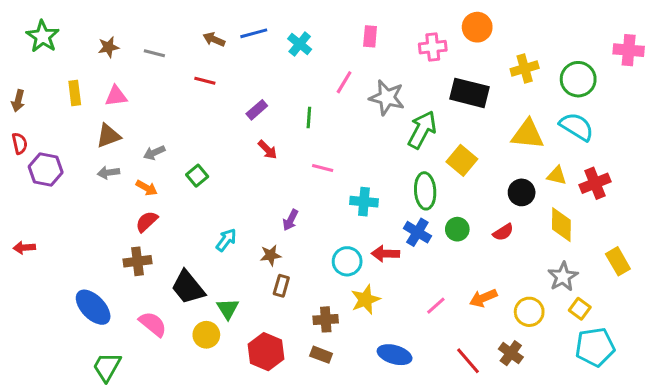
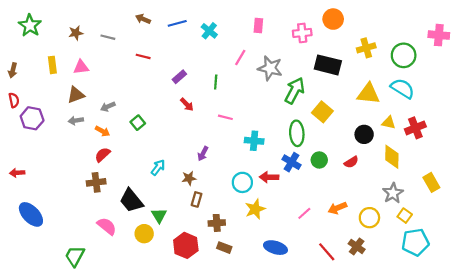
brown arrow: (214, 39) -> (143, 19), moved
blue ellipse: (93, 307) -> (31, 214), moved
brown cross: (326, 319) -> (217, 223), moved

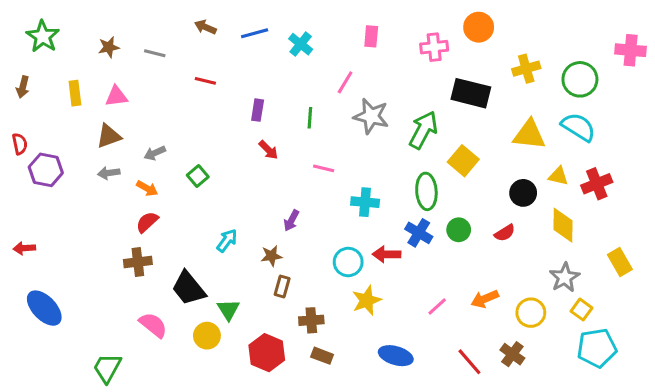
gray star: (270, 68) -> (371, 116), moved
brown arrow: (13, 70) -> (23, 87), moved
purple rectangle: (179, 77) -> (258, 110), turned -40

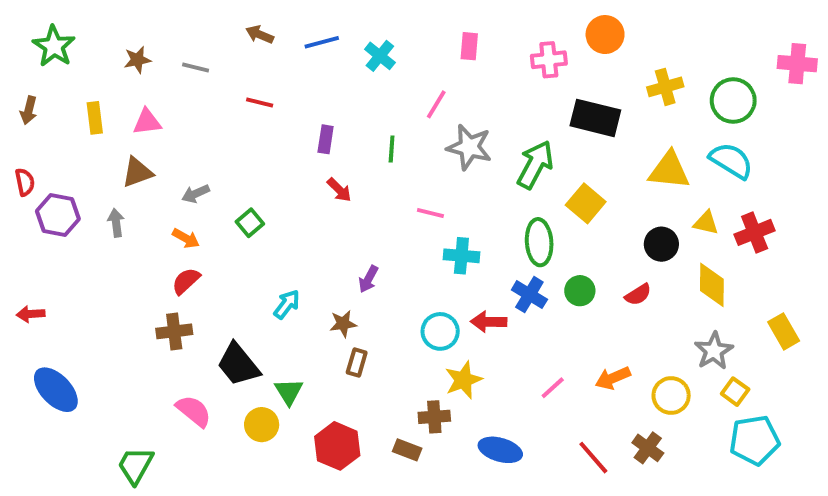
pink line: (324, 168) -> (430, 213), moved
gray arrow: (109, 173) -> (116, 223), moved, turned 90
brown cross: (311, 320) -> (434, 417), moved

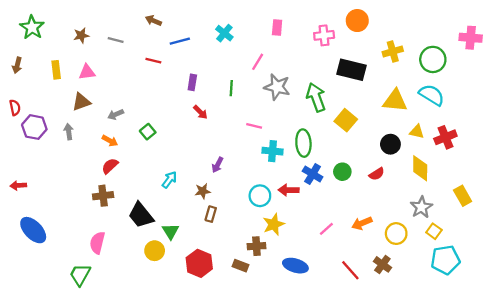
blue line: (322, 42) -> (180, 41), moved
green arrow: (535, 165) -> (316, 97), turned -48
green ellipse: (539, 242) -> (303, 143), moved
pink semicircle: (194, 411) -> (97, 243), moved, turned -115

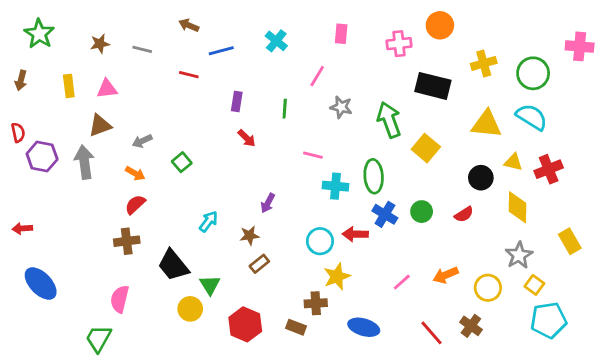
gray star: (277, 87) -> (341, 107), size x0.7
gray arrow: (69, 132) -> (84, 162), size x1.6
brown rectangle: (211, 214) -> (259, 264), turned 35

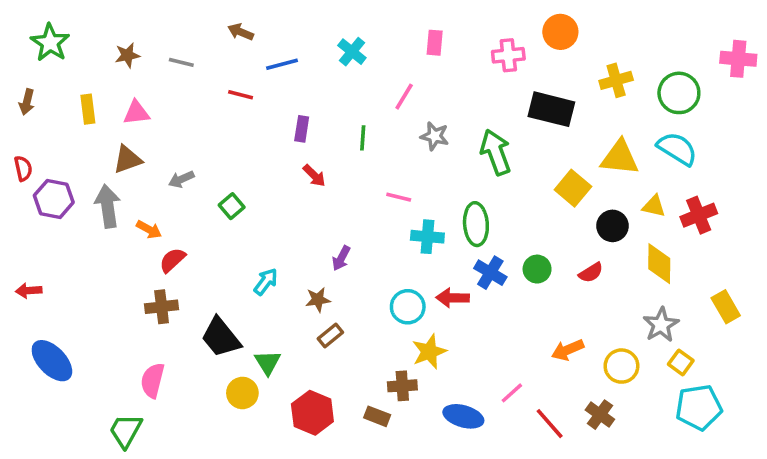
yellow square: (426, 148) -> (573, 188), moved
orange arrow: (135, 173) -> (149, 230), moved
pink line: (402, 282) -> (512, 393), moved

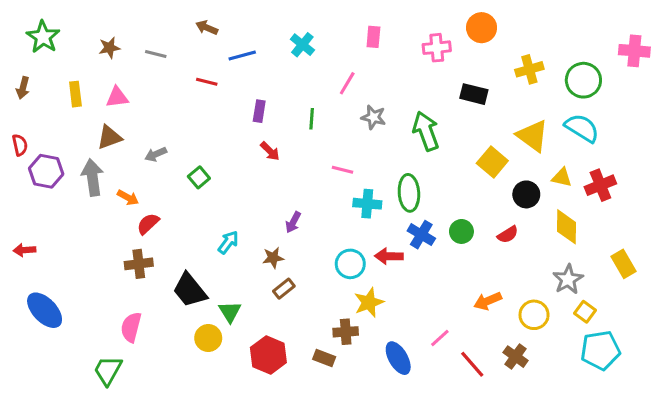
black rectangle: (551, 109) -> (474, 94), size x0.7
yellow triangle: (620, 158) -> (532, 136), turned 30
blue ellipse: (463, 416) -> (398, 358), turned 44

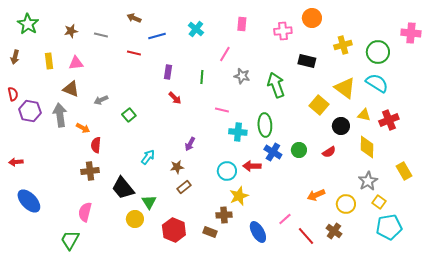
brown triangle: (109, 137) -> (71, 89), turned 42
red semicircle: (148, 224) -> (96, 145), turned -42

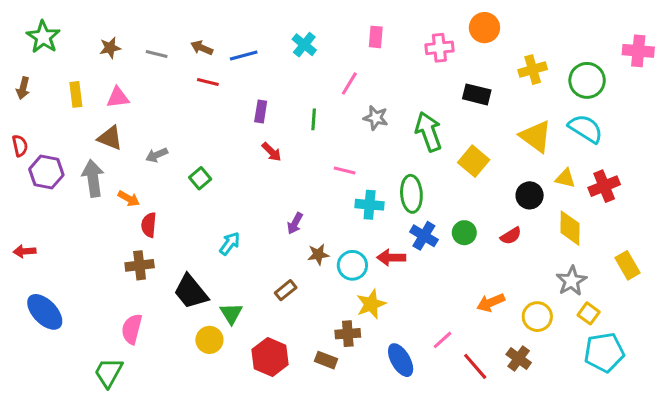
brown arrow: (134, 18) -> (202, 48), moved
yellow square: (319, 105) -> (474, 161), moved
brown star: (177, 167) -> (318, 254), moved

